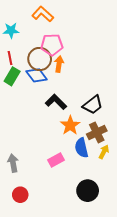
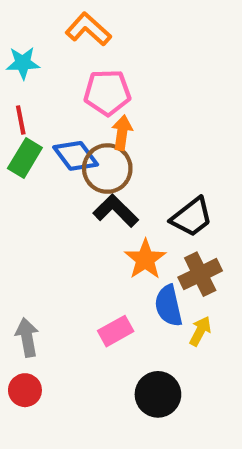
brown circle: (40, 59) -> (107, 169), moved
yellow arrow: (104, 152) -> (200, 331), moved
black circle: (88, 191) -> (158, 394), moved
red circle: (20, 195) -> (25, 390), moved

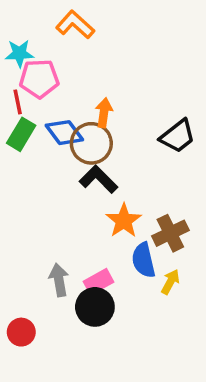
pink pentagon: (107, 93) -> (39, 79), moved
black trapezoid: (192, 217) -> (178, 136), moved
gray arrow: (27, 337) -> (59, 280), moved
black circle: (158, 394) -> (95, 307), moved

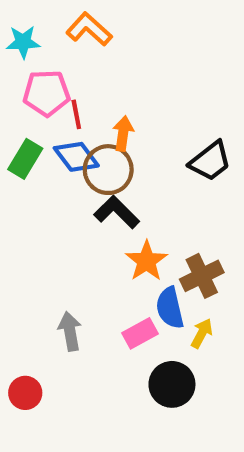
cyan star: (19, 53) -> (23, 42), moved
red line: (18, 102) -> (76, 114), moved
pink rectangle: (99, 282) -> (140, 333), moved
black circle: (95, 307) -> (172, 384), moved

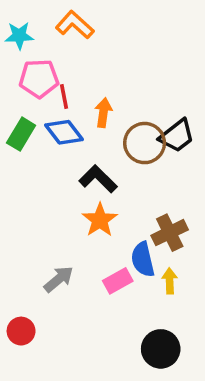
brown circle: (108, 170) -> (145, 143), moved
orange star: (146, 261) -> (100, 220), moved
gray arrow: (70, 331) -> (59, 279), turned 60
yellow arrow: (202, 333) -> (170, 281), turned -30
black circle: (172, 384) -> (161, 349), moved

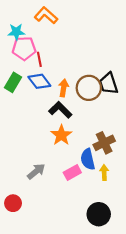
cyan star: (19, 36) -> (16, 32), moved
orange arrow: (103, 113) -> (64, 88), moved
black trapezoid: (177, 136) -> (109, 83), turned 110

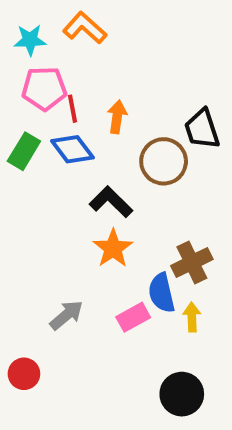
cyan star: (16, 32) -> (30, 40), moved
black trapezoid: (109, 83) -> (202, 129), moved
orange arrow: (64, 88) -> (117, 117), moved

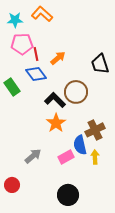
orange arrow: (117, 117) -> (58, 58), turned 42
green rectangle: (24, 151) -> (12, 87), moved, turned -66
brown circle: (164, 161) -> (76, 92), moved
black circle: (182, 394) -> (68, 195), moved

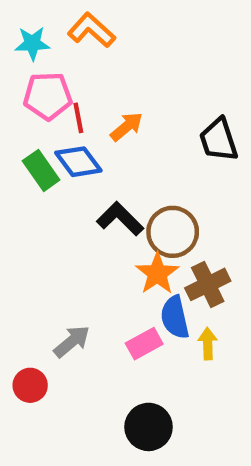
green rectangle: (12, 87) -> (41, 170), moved
brown circle: (76, 92) -> (173, 232), moved
orange star: (56, 123) -> (157, 274), moved
red circle: (12, 185) -> (30, 385), moved

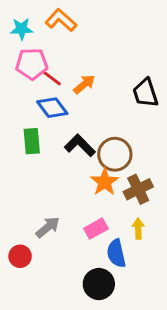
red line: (78, 118) -> (52, 78), turned -42
green rectangle: (41, 170) -> (32, 141), moved, turned 30
blue semicircle: (175, 317) -> (116, 253), moved

